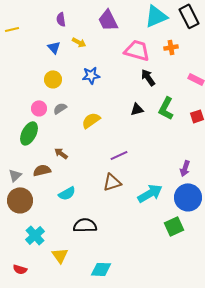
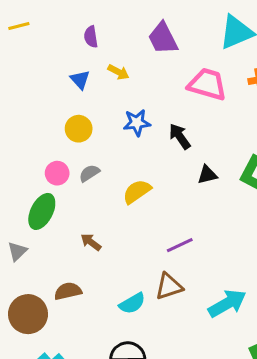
yellow line: (12, 29) -> (19, 26), moved
black arrow: (148, 77) -> (180, 136), moved
brown semicircle: (42, 170) -> (68, 291), moved
gray triangle: (15, 175) -> (17, 251), moved
cyan semicircle: (67, 193) -> (132, 303), moved

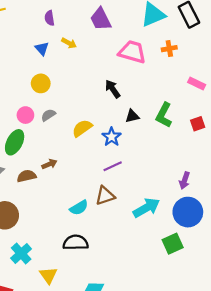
blue star: (137, 123) -> (112, 137), moved, turned -30
brown arrow: (91, 242) -> (49, 164), turned 120
brown semicircle: (68, 291) -> (27, 176), moved

